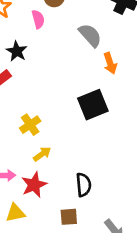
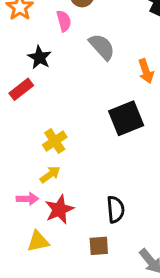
gray semicircle: (90, 35) -> (102, 47), moved
yellow arrow: (42, 154) -> (50, 174), moved

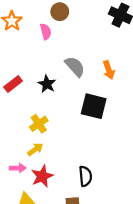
gray semicircle: (102, 47) -> (75, 67), moved
black star: (40, 57) -> (47, 84), moved
black square: (126, 118) -> (94, 106), turned 36

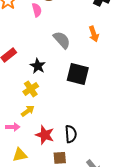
orange arrow: (109, 70) -> (94, 34), moved
black star: (47, 84) -> (38, 66), moved
red star: (42, 176) -> (45, 135), moved, turned -30

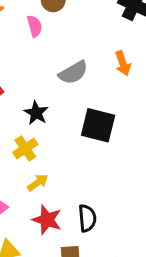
gray semicircle: (62, 40) -> (73, 73), turned 102
yellow arrow: (28, 111) -> (38, 183), moved

